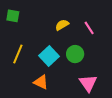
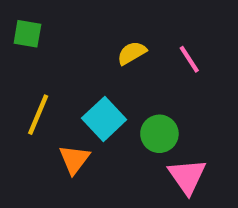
green circle: (75, 54) -> (159, 134), moved
orange triangle: (41, 82) -> (74, 159), moved, turned 42

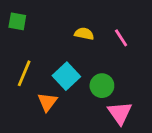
yellow semicircle: (132, 53) -> (84, 34), turned 42

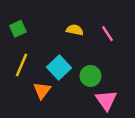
green square: (17, 21) -> (18, 29), moved, turned -35

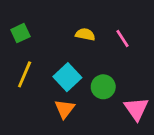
orange triangle: (42, 90) -> (65, 109), moved
pink triangle: (106, 100) -> (136, 109), moved

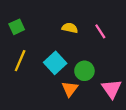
orange triangle: (65, 109) -> (70, 89), moved

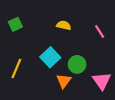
pink line: (100, 31) -> (100, 31), moved
yellow line: (20, 61) -> (16, 69), moved

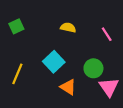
green circle: (77, 64) -> (93, 68), moved
orange triangle: (64, 81) -> (68, 87), turned -35

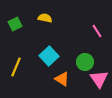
yellow semicircle: (68, 28) -> (45, 18), moved

